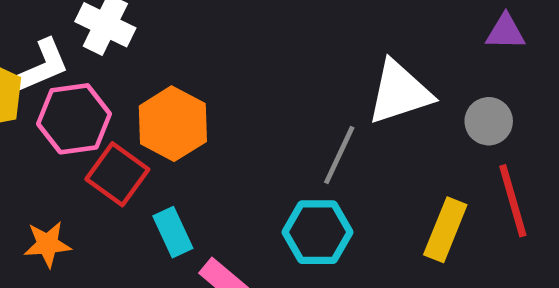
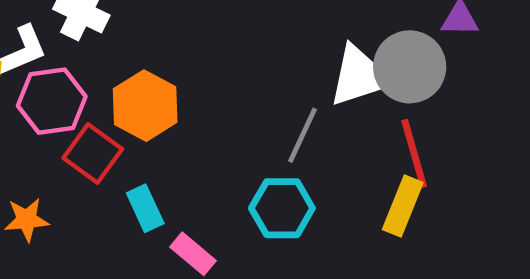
gray circle: (489, 121) -> (410, 67), moved, size x1.6
red line: (513, 201) -> (414, 153), moved

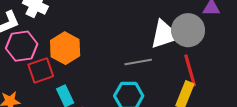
gray line: (302, 135) -> (138, 62), turned 55
red square: (93, 153) -> (41, 70), turned 35

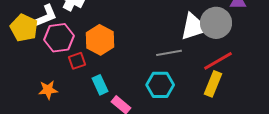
red square: (41, 70) -> (77, 61), size x0.7
red line: (190, 70) -> (218, 61), turned 76

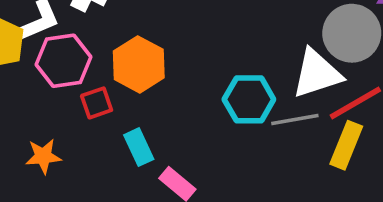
white triangle: (194, 27) -> (317, 74), moved
gray line: (169, 53) -> (295, 119), moved
cyan hexagon: (160, 85) -> (249, 99), moved

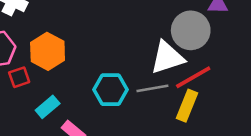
cyan hexagon: (249, 99) -> (110, 90), moved
cyan rectangle: (139, 147) -> (48, 107), turned 75

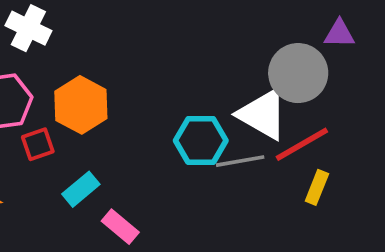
white triangle: (167, 58) -> (263, 114), turned 48
cyan hexagon: (110, 90) -> (201, 140), moved
yellow rectangle: (187, 106) -> (317, 187), moved, size x0.7

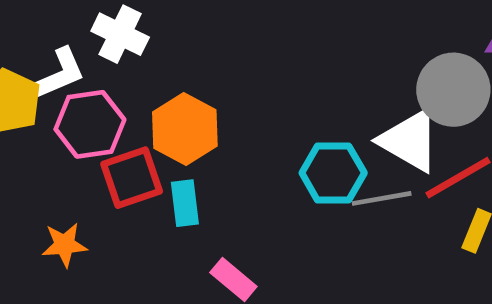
red square: (38, 144) -> (132, 178), size x1.5
cyan rectangle: (81, 189) -> (185, 203), moved, turned -57

